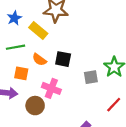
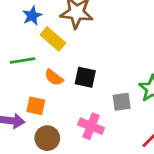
blue star: (14, 18) -> (32, 16), moved
orange square: (21, 73) -> (36, 106), moved
pink cross: (51, 88) -> (91, 126), moved

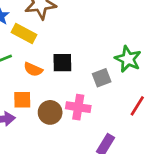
brown circle: (47, 138) -> (50, 112), moved

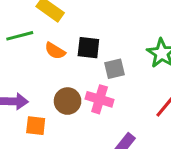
gray square: (102, 78) -> (115, 69), moved
orange square: (22, 100) -> (36, 126), moved

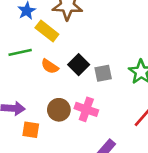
black square: (88, 48) -> (79, 65), turned 36
gray square: (115, 69) -> (103, 73), moved

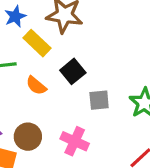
black square: (79, 65) -> (73, 71), moved
brown circle: (59, 110) -> (28, 137), moved

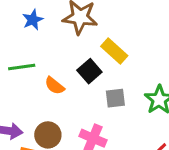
yellow rectangle: (37, 43) -> (114, 51), moved

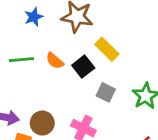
orange semicircle: (55, 86) -> (55, 61), moved
gray square: (115, 98) -> (106, 92), turned 30

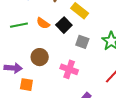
brown circle: (42, 123) -> (40, 57), moved

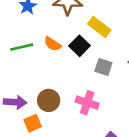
brown circle: (40, 57) -> (49, 100), moved
orange square: (26, 85) -> (33, 123), turned -32

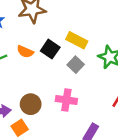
yellow rectangle: (99, 27) -> (77, 40), moved
gray square: (103, 67) -> (76, 65), turned 35

